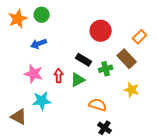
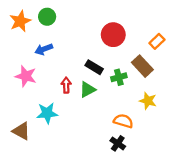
pink star: (34, 74) -> (26, 76), moved
orange semicircle: (98, 105) -> (123, 121), moved

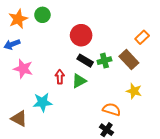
red circle: (113, 35) -> (81, 35), moved
blue arrow: (44, 49) -> (12, 44), moved
green cross: (119, 77) -> (104, 61), moved

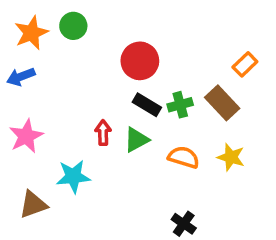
pink star: (23, 69) -> (26, 136), moved, turned 30
orange semicircle: (112, 109) -> (184, 157), moved
brown triangle: (19, 119) -> (33, 204), turned -48

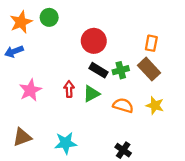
orange rectangle: (245, 64) -> (151, 43), moved, turned -35
pink star: (26, 136) -> (30, 90), moved
cyan star: (73, 176) -> (66, 143), moved

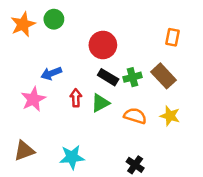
orange rectangle: (151, 43) -> (172, 37), moved
blue arrow: (14, 51) -> (51, 73), moved

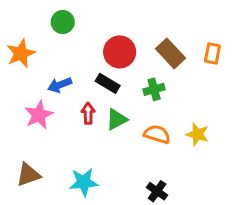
orange star: (23, 24) -> (21, 53), moved
orange rectangle: (172, 37) -> (212, 53), moved
brown rectangle: (163, 76) -> (171, 53), moved
black rectangle: (108, 77) -> (108, 83), moved

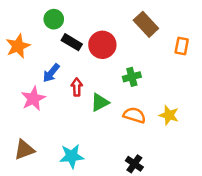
brown rectangle: (171, 53) -> (146, 24), moved
black rectangle: (108, 83) -> (72, 42), moved
blue arrow: (60, 85) -> (51, 73), turned -30
red arrow: (88, 113) -> (77, 87), moved

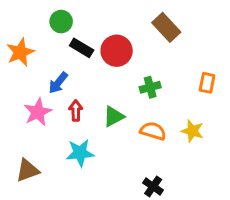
orange rectangle: (182, 46) -> (207, 83), moved
red arrow: (77, 87) -> (76, 111), moved
cyan star: (72, 156) -> (80, 153), moved

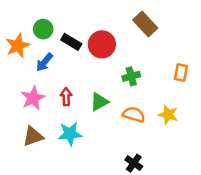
green circle: (61, 22) -> (43, 29), moved
blue arrow: (58, 83) -> (44, 62), moved
brown triangle: (28, 170) -> (33, 136), moved

